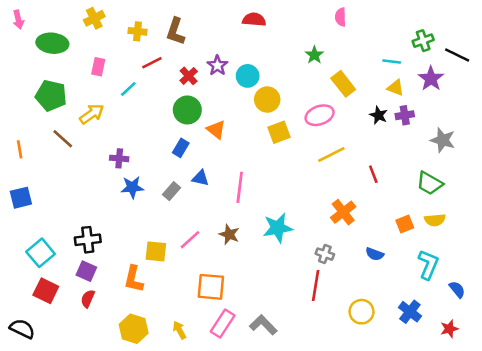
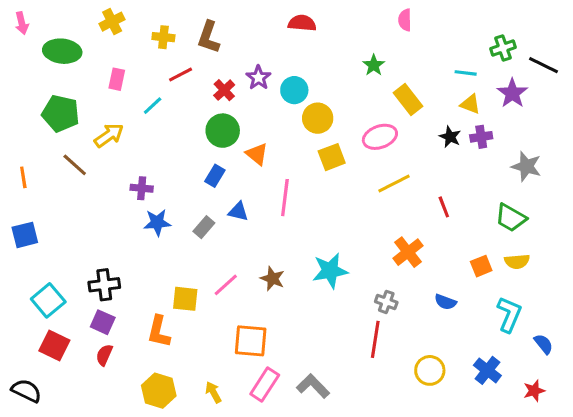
pink line: (240, 187) -> (285, 198), moved

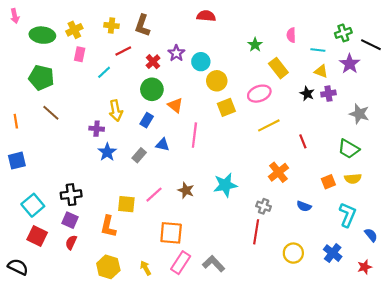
pink semicircle: (405, 20) -> (291, 35), moved
yellow cross: (112, 22) -> (74, 30), moved
yellow arrow: (109, 135) -> (116, 111), moved, turned 114
blue star: (157, 222) -> (107, 152), turned -30

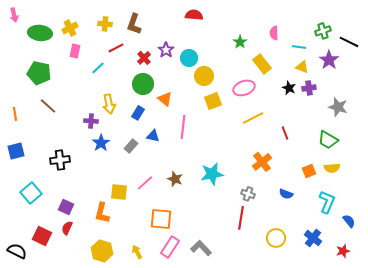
black cross: (71, 195) -> (60, 160), moved
red square: (37, 236) -> (42, 236), moved

